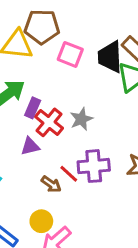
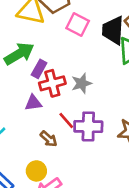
red cross: (49, 122) -> (52, 83), turned 30
red line: (69, 174) -> (66, 121), moved

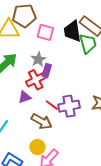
purple rectangle: (39, 69) -> (47, 70), moved
gray star: (82, 83) -> (38, 59), moved
brown arrow: (49, 139) -> (42, 121), size x1.5

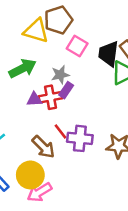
brown pentagon: (24, 16) -> (58, 20), turned -30
purple triangle: (25, 97) -> (34, 99), moved
yellow circle: (37, 147) -> (30, 175), size x1.5

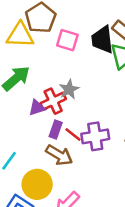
gray star: (60, 75) -> (69, 89), moved
purple rectangle: (66, 90) -> (56, 129), moved
yellow circle: (30, 175) -> (37, 184), moved

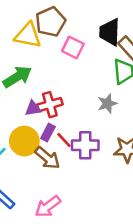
black trapezoid: (102, 40) -> (110, 32), moved
gray star: (69, 89) -> (107, 103), moved
yellow circle: (37, 184) -> (24, 141), moved

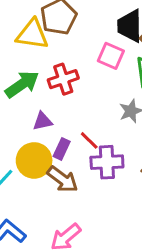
pink square: (73, 48) -> (111, 56), moved
red cross: (50, 105) -> (63, 79), moved
red line: (64, 140) -> (89, 140), moved

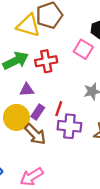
red line: (89, 140) -> (59, 109), turned 56

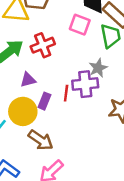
purple cross: (69, 126) -> (85, 84), moved
brown arrow: (35, 134) -> (41, 140), moved

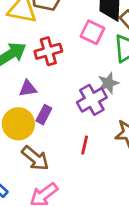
purple cross: (85, 84) -> (92, 100), turned -30
red line: (66, 93) -> (85, 145), moved

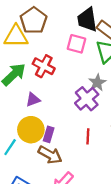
red cross: (48, 51) -> (44, 66), turned -35
purple rectangle: (44, 115) -> (49, 134), moved

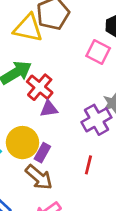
red cross: (44, 66) -> (40, 87), moved
purple triangle: (33, 100) -> (49, 109), moved

